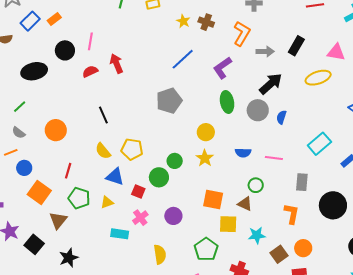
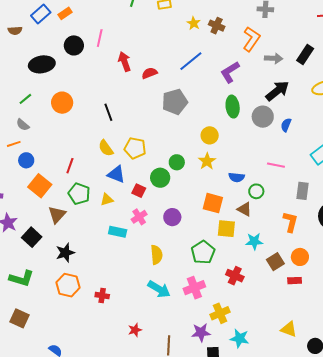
red semicircle: (90, 71) -> (149, 73), moved
orange circle: (56, 130) -> (62, 103), moved
blue semicircle: (243, 153) -> (237, 177), moved

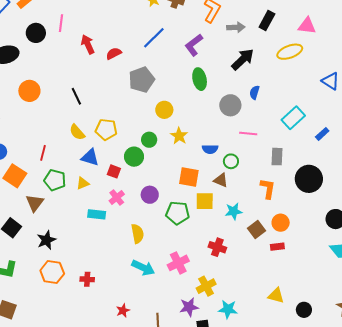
gray circle: (263, 117) -> (230, 105), moved
yellow circle: (210, 135) -> (164, 110), moved
green pentagon: (203, 252) -> (178, 213), moved, turned -30

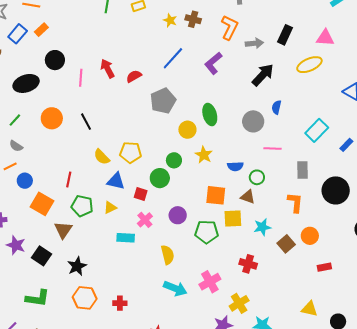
pink line: (61, 23) -> (81, 78), moved
green ellipse: (200, 79) -> (210, 115), moved
black line: (76, 96) -> (86, 122), moved
red rectangle: (277, 247) -> (324, 267), moved

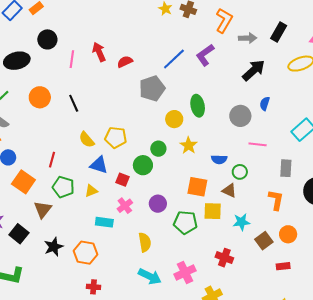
blue line: (173, 58) -> (174, 59), moved
red rectangle: (324, 267) -> (283, 266), moved
orange hexagon: (85, 298) -> (85, 253), moved

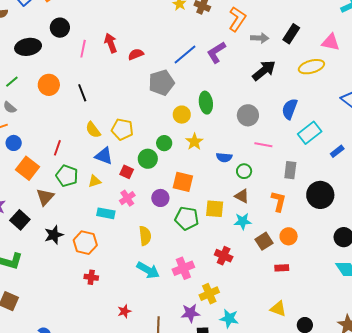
blue semicircle: (265, 104) -> (290, 109), moved, size x1.5
orange square: (197, 187) -> (183, 182), moved
brown triangle: (229, 191) -> (242, 196), moved

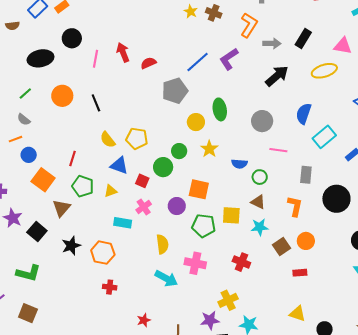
pink cross: (183, 268) -> (195, 263), moved, turned 35

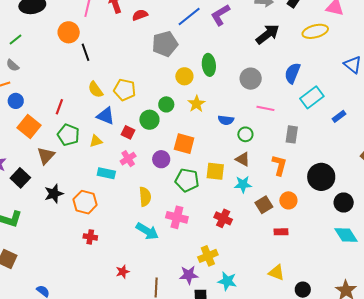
orange circle: (62, 96) -> (69, 32), moved
black circle: (336, 199) -> (321, 177), moved

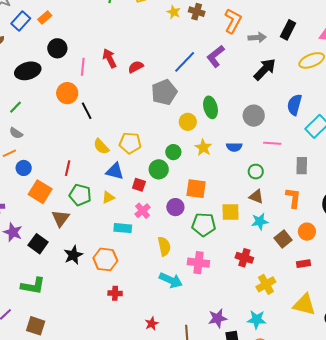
blue semicircle: (226, 120) -> (234, 147), moved
yellow cross: (208, 256) -> (266, 284), moved
yellow triangle: (276, 273) -> (304, 305), size x1.4

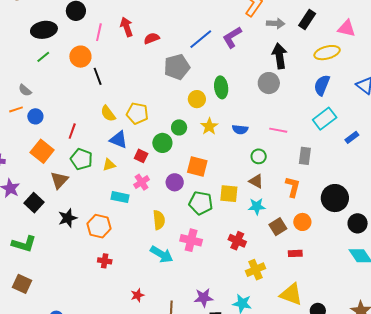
black arrow: (265, 69) -> (279, 56), turned -60
blue semicircle: (294, 105) -> (322, 85), moved
green line: (15, 107) -> (43, 57), moved
gray circle: (254, 116) -> (269, 83), moved
blue circle: (24, 168) -> (35, 116), moved

